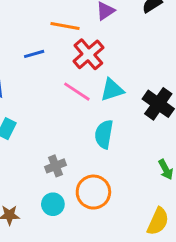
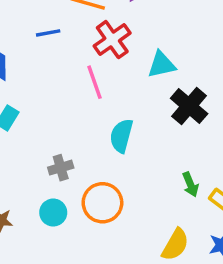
cyan triangle: (112, 90) -> (161, 65), moved
pink line: (77, 92) -> (94, 82), turned 32

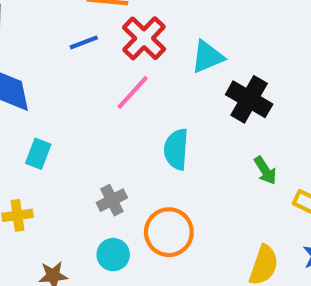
blue line: (48, 33) -> (84, 42), moved
pink line: (94, 82) -> (133, 92), turned 72
green arrow: (190, 184) -> (265, 171), moved

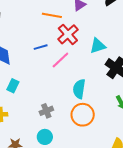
blue line: (84, 42) -> (41, 47), moved
orange circle: (169, 232) -> (83, 115), moved

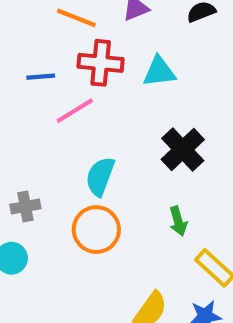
red cross: (68, 34) -> (101, 63), turned 35
cyan triangle: (98, 46) -> (159, 72), moved

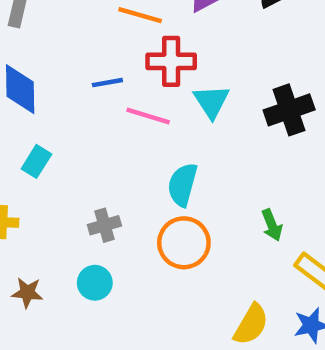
cyan triangle: (159, 72) -> (211, 101), moved, turned -51
pink line: (75, 111) -> (148, 116), turned 54
black cross: (183, 149) -> (289, 110), moved, turned 30

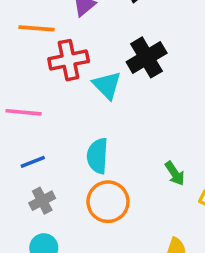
blue line: (107, 83) -> (33, 162), moved
black cross: (289, 110) -> (147, 57), moved
pink line: (148, 116) -> (24, 112), moved

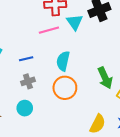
pink line: (24, 112) -> (49, 30), moved, turned -30
green arrow: (175, 173) -> (105, 78), size x1.5

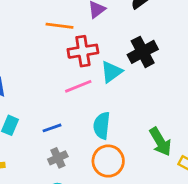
cyan triangle: (75, 22) -> (111, 72), turned 36

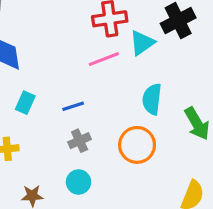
cyan semicircle: (102, 126) -> (152, 99), moved

